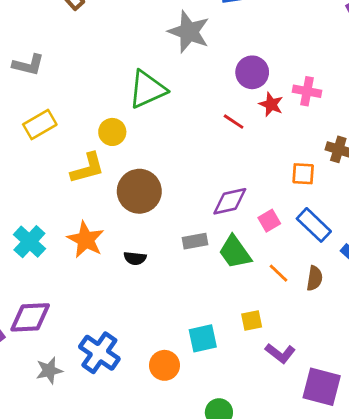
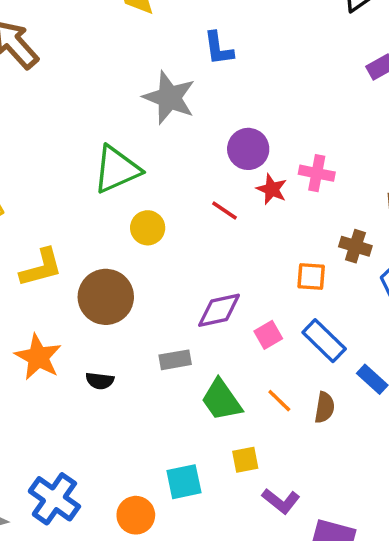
yellow circle: (112, 132) -> (148, 228), moved
green trapezoid: (235, 252) -> (221, 400), moved

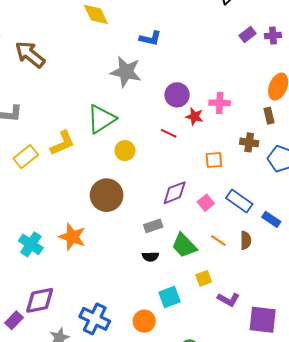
blue L-shape: (218, 48) -> (150, 38), turned -60
yellow L-shape: (41, 268) -> (62, 143), moved
orange square: (311, 276) -> (214, 160), moved
black semicircle: (100, 381) -> (150, 257), moved

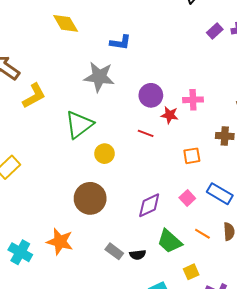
yellow L-shape: (62, 143) -> (34, 96), moved
purple diamond: (175, 193) -> (149, 205), moved
gray rectangle: (153, 226) -> (114, 251), moved, turned 60

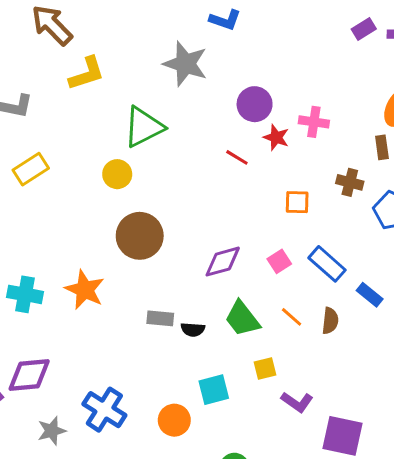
yellow circle: (105, 154) -> (117, 174), moved
gray rectangle: (114, 251) -> (160, 318), turned -42
cyan cross: (20, 252) -> (25, 294), turned -30

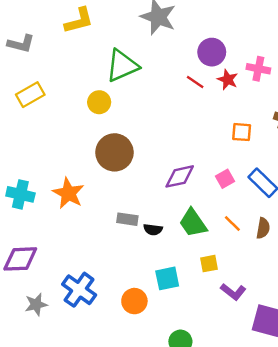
red line: (237, 157) -> (195, 82), moved

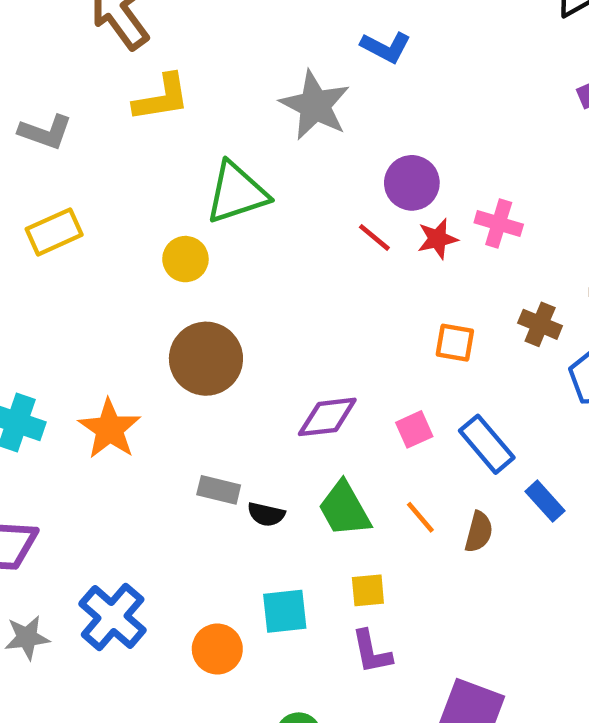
red star: (228, 80) -> (437, 239), turned 30
purple L-shape: (233, 292) -> (372, 652), moved, turned 35

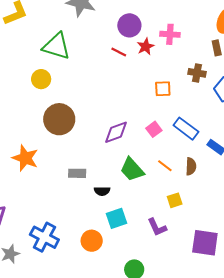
green triangle: (237, 193) -> (56, 46), turned 48
black semicircle: (266, 514) -> (102, 191), moved
yellow square: (368, 590) -> (175, 200), moved

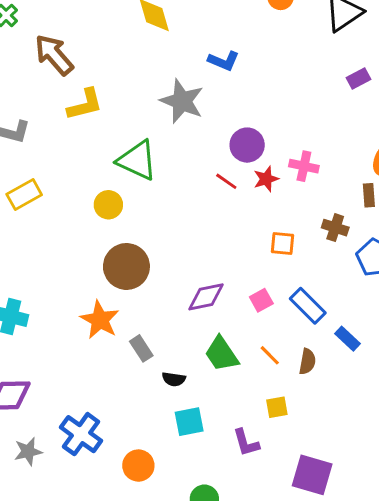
orange star: (25, 158) -> (100, 320), moved
gray rectangle: (77, 173) -> (141, 348), turned 48
orange circle: (92, 241) -> (138, 466), moved

